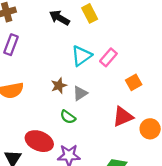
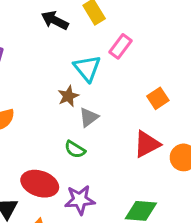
cyan triangle: (81, 56) -> (87, 68), turned -30
pink rectangle: (108, 57) -> (120, 46), moved
brown star: (59, 86) -> (68, 96), moved

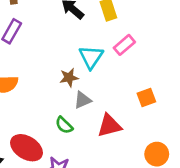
red triangle: (147, 144) -> (109, 126), moved

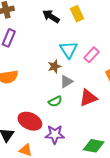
pink rectangle: (124, 45) -> (92, 55), moved
green semicircle: (64, 125) -> (55, 101), turned -64

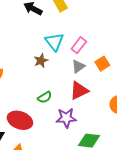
gray triangle: (66, 82) -> (78, 66), moved
purple star: (55, 134) -> (66, 118), moved

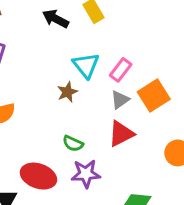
orange square: (102, 64) -> (154, 95), size x1.5
green semicircle: (45, 97) -> (73, 144), turned 56
purple star: (66, 118) -> (86, 174), moved

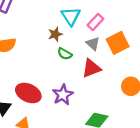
gray triangle: (120, 100) -> (93, 44), turned -48
green semicircle: (73, 144) -> (65, 54), moved
purple star: (86, 174) -> (63, 95), turned -30

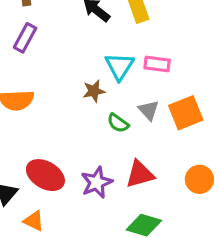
pink rectangle: (95, 22) -> (157, 64), moved, turned 49
green semicircle: (65, 54) -> (118, 123), moved
red triangle: (91, 68) -> (140, 174), moved

